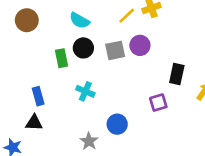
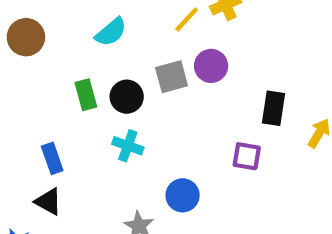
cyan semicircle: (79, 20) -> (111, 32), turned -66
black circle: (83, 48) -> (127, 97), moved
purple square: (158, 103) -> (247, 156), turned 30
black triangle: (34, 123) -> (48, 202), turned 30

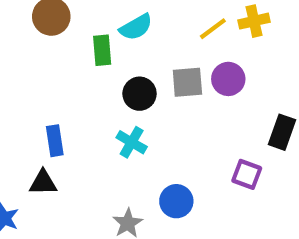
green rectangle: (86, 95) -> (102, 50), moved
black triangle: (48, 202) -> (43, 183), turned -40

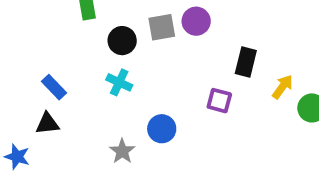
blue rectangle: (55, 141) -> (54, 87), turned -30

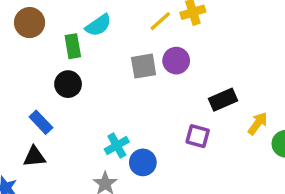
black circle: (122, 41) -> (68, 84), moved
black rectangle: (246, 62) -> (223, 100), turned 52
cyan cross: (119, 82) -> (117, 146), moved, turned 35

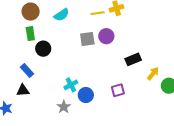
yellow line: (160, 21) -> (98, 13), turned 32
brown circle: (30, 23) -> (31, 12), moved
green rectangle: (73, 46) -> (30, 34), moved
purple square: (198, 136) -> (118, 90), moved, turned -32

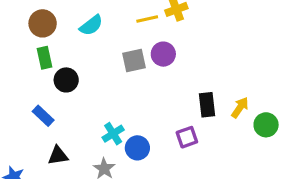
black rectangle: (133, 59) -> (207, 105), moved, turned -70
black triangle: (23, 90) -> (58, 156), moved

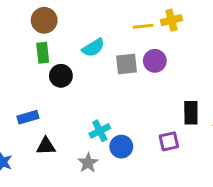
cyan semicircle: (91, 25) -> (93, 48), moved
blue rectangle: (43, 116) -> (28, 117), moved, turned -66

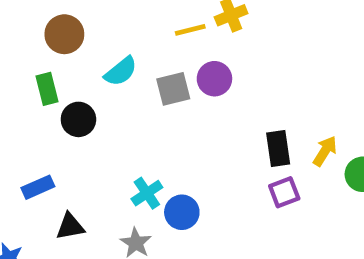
brown circle: (44, 20) -> (64, 34), moved
purple square: (169, 141) -> (284, 192), moved

